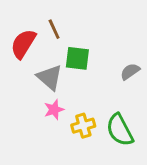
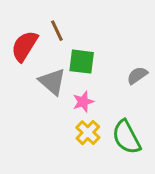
pink star: (54, 110) -> (83, 102), moved
yellow cross: (83, 126) -> (88, 133), turned -30

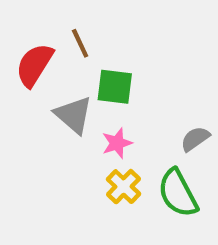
gray semicircle: (137, 75) -> (195, 139), moved

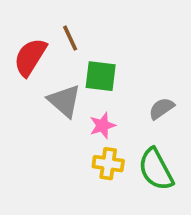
gray semicircle: (195, 139) -> (161, 108), moved
yellow cross: (123, 187) -> (108, 164), turned -36

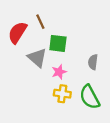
gray semicircle: (161, 108) -> (93, 62), turned -48

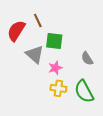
gray semicircle: (93, 62) -> (87, 59), turned -40

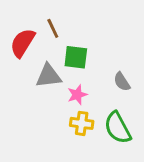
gray triangle: (35, 54) -> (48, 76), turned -48

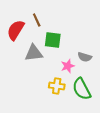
gray semicircle: (122, 82) -> (85, 57), turned -40
pink star: (77, 95) -> (68, 66), moved

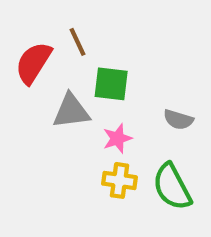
pink star: (68, 66) -> (117, 138), moved

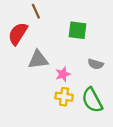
brown line: (78, 42) -> (36, 11), moved
green square: (111, 84) -> (78, 30), moved

